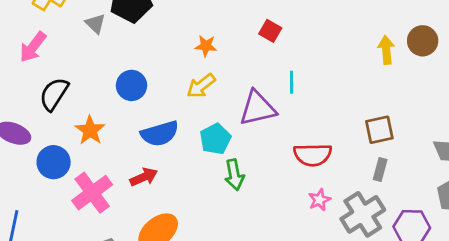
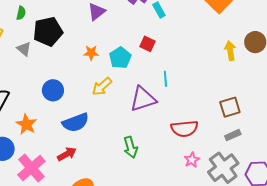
orange star: (206, 46) -> (91, 53), moved
cyan pentagon: (215, 139) -> (120, 58), moved
gray rectangle: (380, 169) -> (233, 135), turned 56

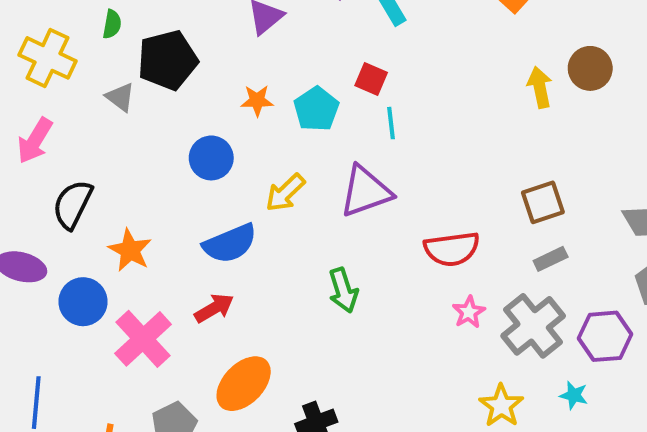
cyan line: (165, 79) -> (391, 123), moved
yellow arrow: (102, 87) -> (285, 193), moved
blue circle: (53, 90) -> (211, 158), moved

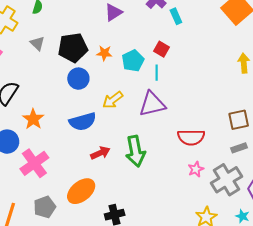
black pentagon: (168, 60) -> (73, 48), moved
cyan line: (391, 123) -> (157, 73), moved
green arrow: (343, 290) -> (135, 151), size x1.4
red arrow: (214, 308) -> (100, 153), moved

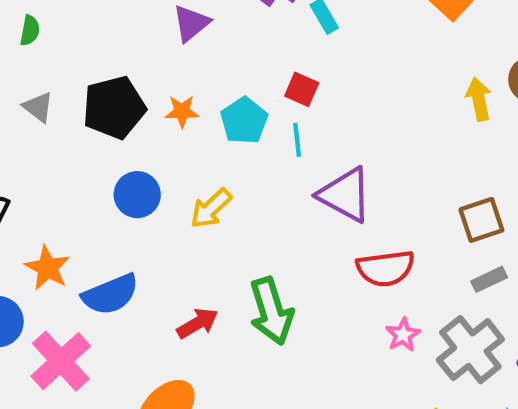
blue circle: (78, 79) -> (137, 195), moved
purple triangle: (152, 104) -> (345, 195), moved, turned 48
blue semicircle: (83, 122) -> (110, 294), moved

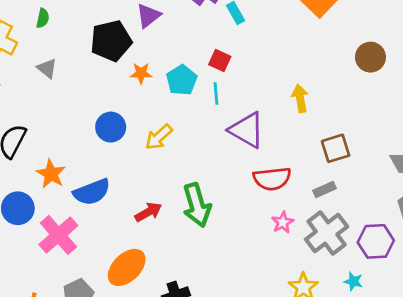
yellow arrow: (479, 99) -> (300, 98), moved
black pentagon: (114, 107) -> (111, 41), moved
gray rectangle: (489, 279) -> (325, 189), moved

